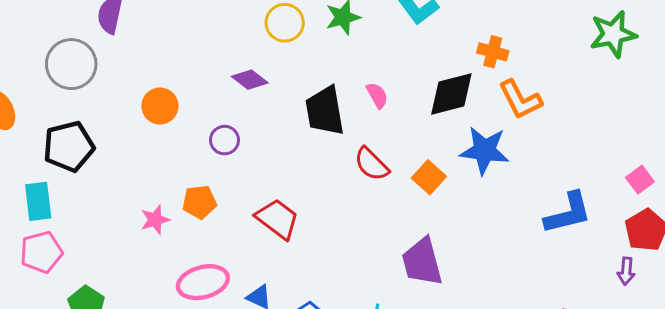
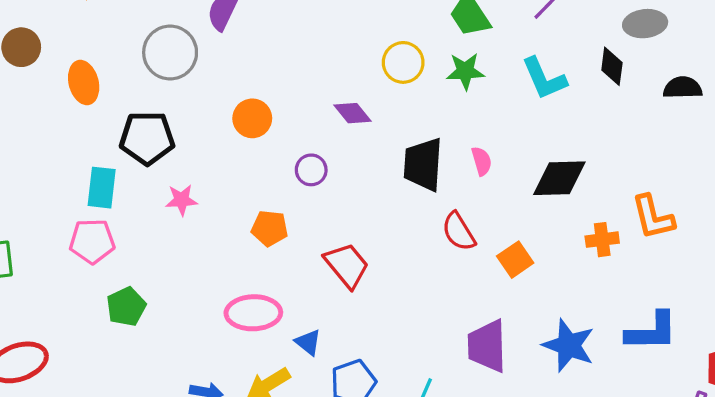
orange cross: (493, 52) -> (602, 240), moved, turned -36
orange L-shape: (520, 100) -> (653, 217), moved
blue star: (485, 150) -> (569, 345), moved
pink star: (155, 220) -> (182, 200), moved

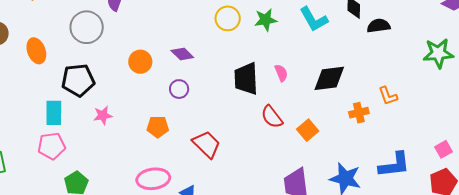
black semicircle: (683, 88) -> (379, 26), moved
purple diamond: (353, 113) -> (182, 54), moved
orange L-shape: (653, 217) -> (388, 96), size x0.7

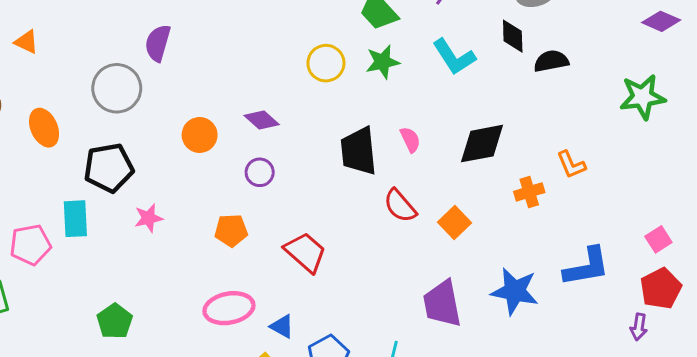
pink pentagon: (52, 146) -> (30, 245), moved

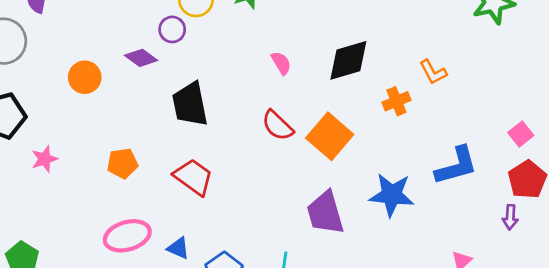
black trapezoid: (359, 151) -> (190, 104), moved
purple circle: (260, 172) -> (172, 29), moved
orange square: (455, 222) -> (330, 136), size x1.5

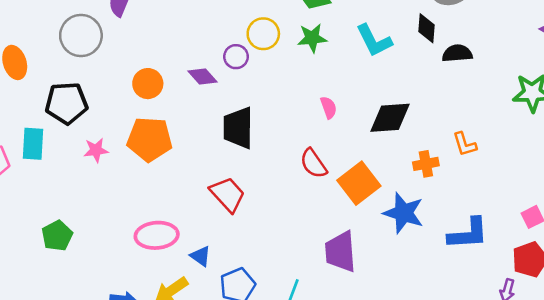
orange pentagon: (122, 163) -> (150, 139), moved, size x1.6
blue star: (392, 195) -> (404, 213), moved

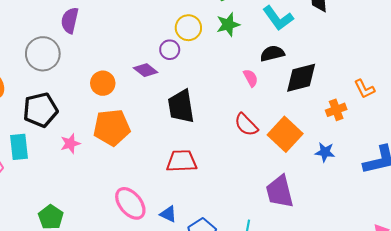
black semicircle: (457, 53) -> (272, 53), moved
red trapezoid: (228, 194) -> (182, 161), turned -40
blue star: (404, 213) -> (325, 152), size x0.6
pink ellipse: (157, 235) -> (130, 203), turned 64

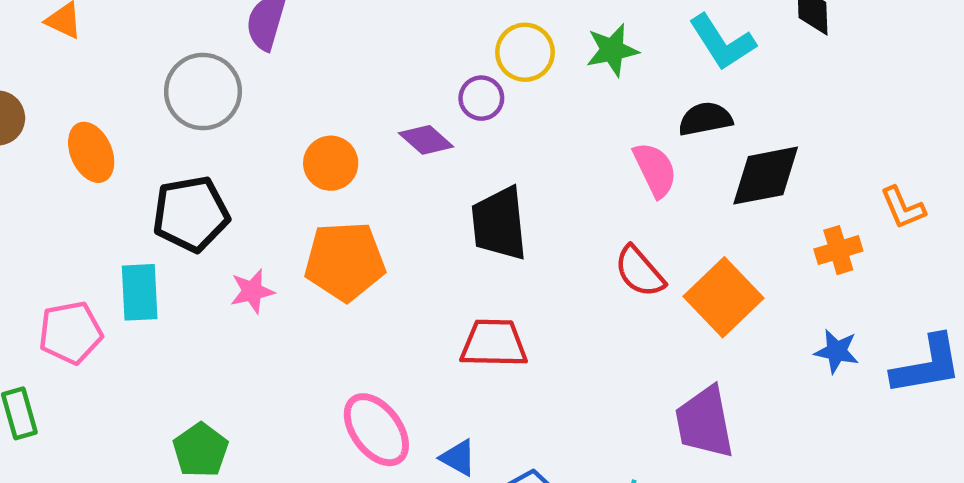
pink semicircle: (251, 78) -> (655, 170), size x1.4
blue star: (325, 152) -> (837, 351), moved

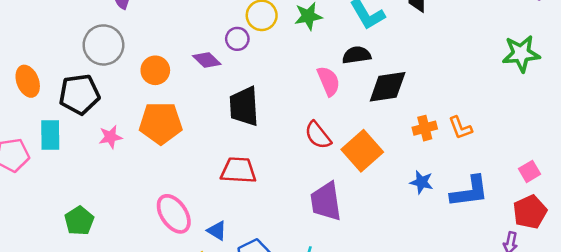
gray circle: (203, 92) -> (103, 45), moved
orange ellipse: (91, 152) -> (28, 81), moved
orange L-shape: (903, 208) -> (460, 128), moved
purple trapezoid: (705, 422) -> (326, 201), moved

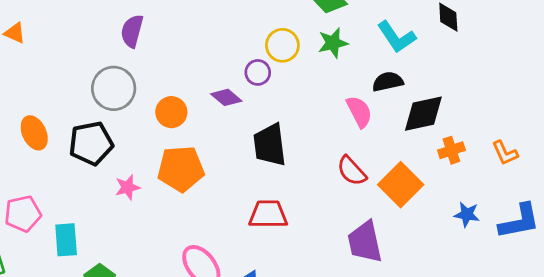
orange cross: (425, 128) -> (451, 150), moved
cyan rectangle: (50, 135) -> (66, 240), moved

